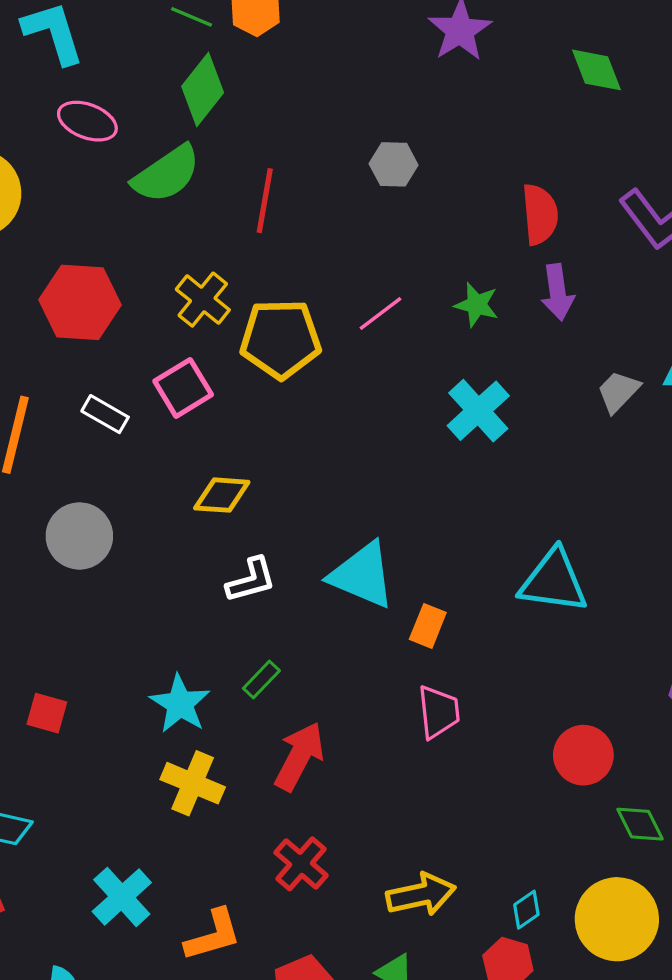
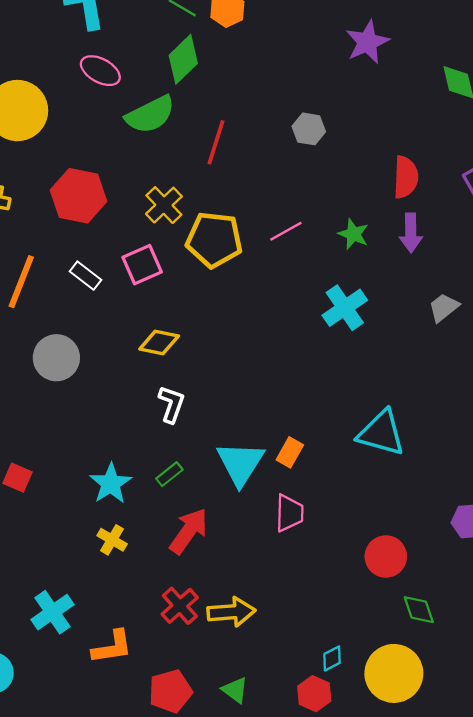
cyan triangle: (362, 575) -> (240, 463), moved, turned 32
white L-shape: (251, 580) -> (171, 404), turned -63
yellow cross: (193, 783) -> (112, 540), size x0.7
yellow arrow: (421, 895) -> (231, 612), moved

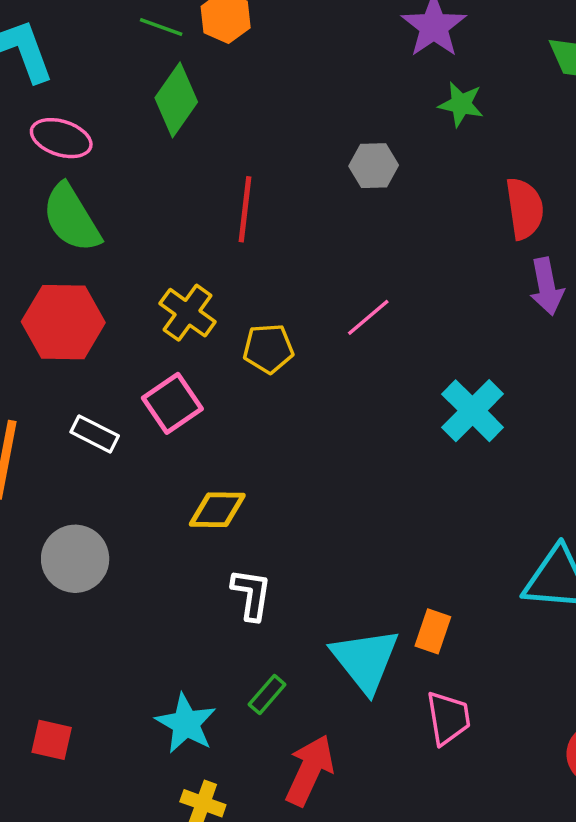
green semicircle: (150, 115) -> (71, 218), moved, turned 96
green star: (353, 234) -> (461, 104), moved
yellow pentagon: (214, 240) -> (268, 349), size x0.6

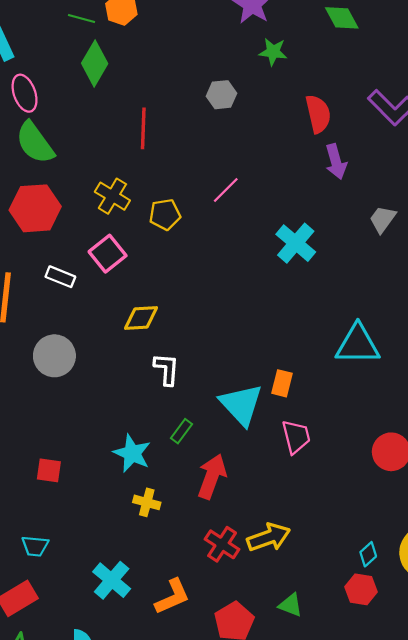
pink ellipse: (61, 138) -> (25, 93), turned 57

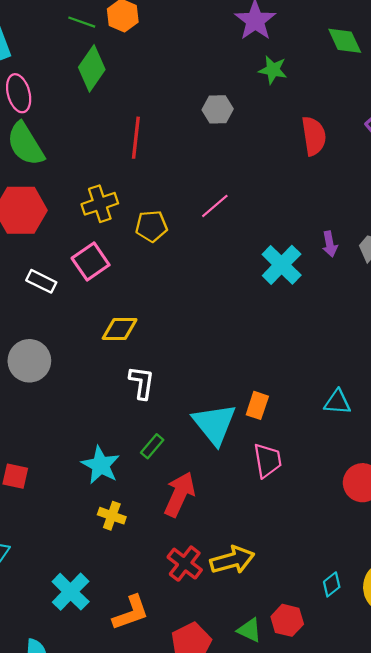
purple arrow: (336, 162) -> (330, 244), moved, size x0.7
yellow cross: (112, 196) -> (100, 204), turned 36
cyan triangle: (358, 344) -> (337, 402), moved, size x0.6
red hexagon: (361, 589) -> (287, 620), moved

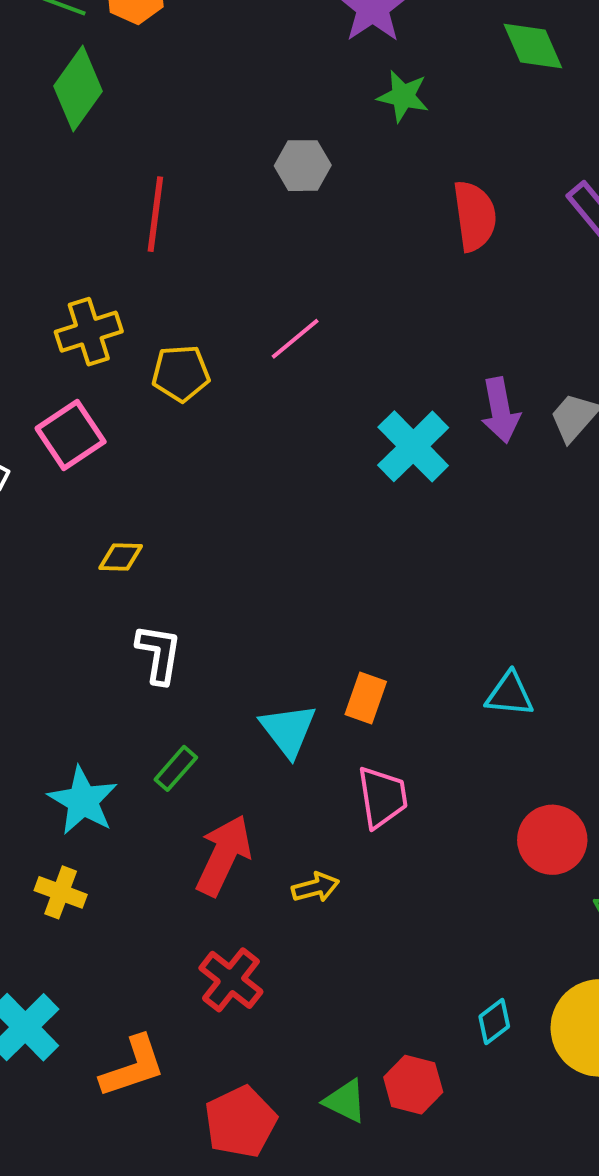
purple arrow: (330, 244) -> (500, 410), size x1.4
yellow diamond: (120, 329) -> (121, 557), size x0.7
cyan triangle: (214, 424) -> (288, 730), size x0.7
yellow cross: (112, 516) -> (61, 892), moved
yellow arrow: (232, 560) -> (315, 887), moved, size x0.6

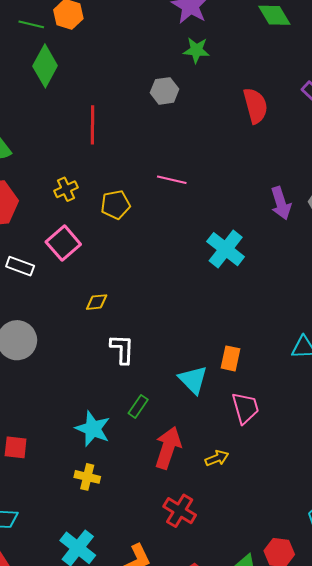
green star: (403, 96) -> (196, 50), moved
yellow cross: (89, 332) -> (66, 189), size x0.7
pink line: (295, 339) -> (172, 180), turned 60
cyan cross: (413, 446) -> (226, 249), moved

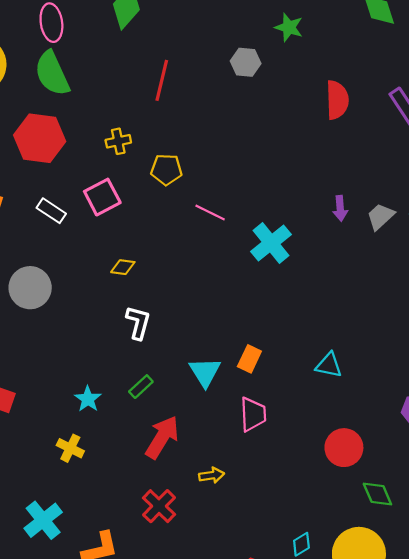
pink line: (172, 180) -> (210, 212), moved
purple arrow: (281, 203) -> (340, 208), size x0.7
cyan star: (93, 429) -> (88, 399), size x0.7
yellow arrow: (217, 458) -> (212, 475), moved

